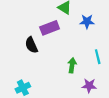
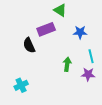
blue star: (87, 21) -> (80, 32), moved
purple star: (89, 86) -> (88, 74), moved

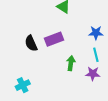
purple rectangle: (46, 29) -> (54, 39), moved
blue star: (80, 32) -> (96, 33), moved

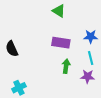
purple rectangle: (54, 39) -> (61, 43), moved, turned 30
black semicircle: (31, 43) -> (12, 49), moved

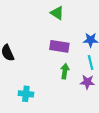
cyan cross: (19, 88) -> (26, 94), moved, turned 32

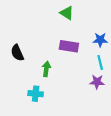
green arrow: (65, 71) -> (46, 69), moved

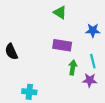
blue star: (100, 40) -> (93, 30), moved
green arrow: (46, 69) -> (73, 67), moved

